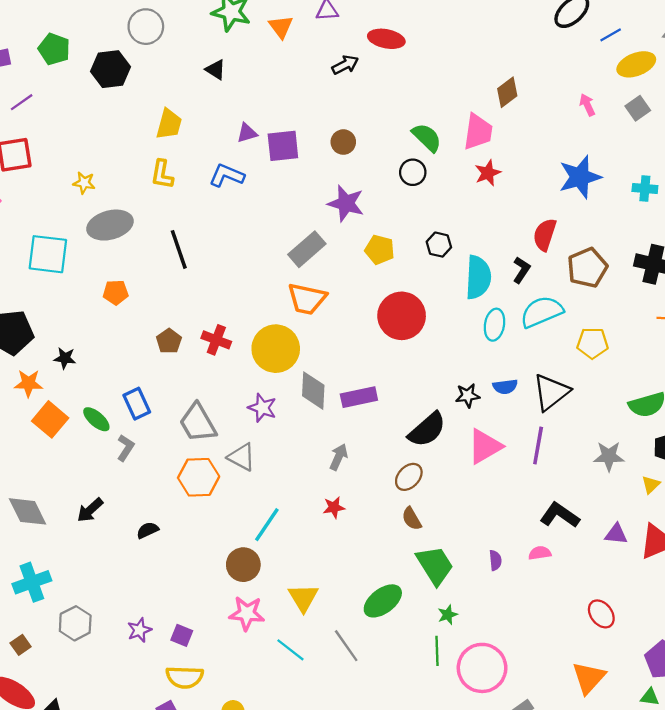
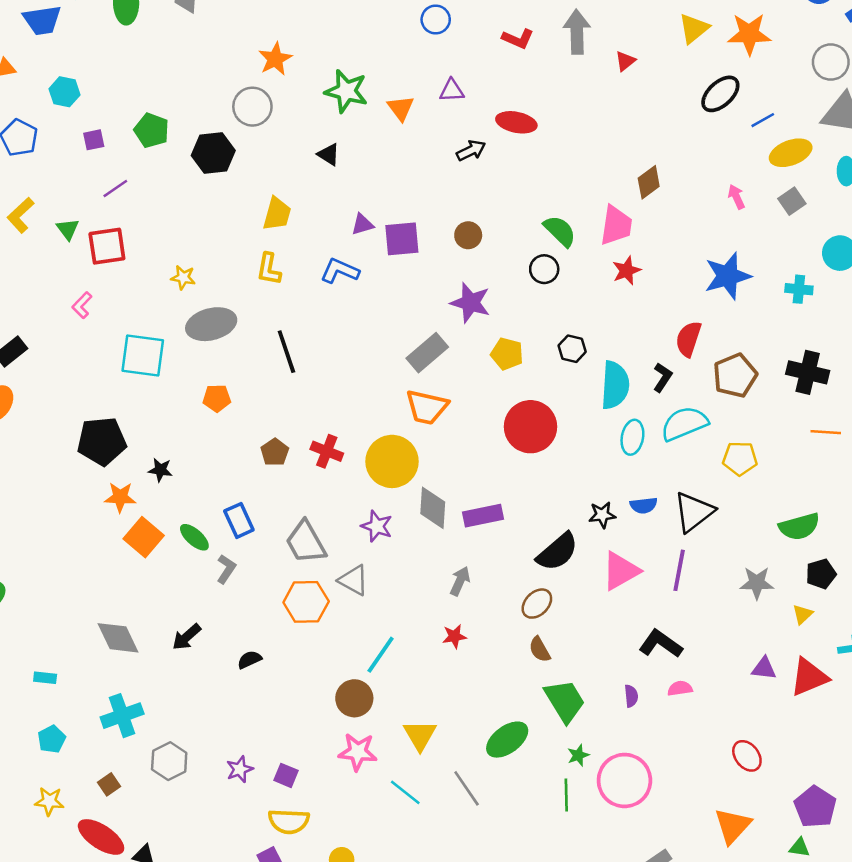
black L-shape: (560, 515) -> (661, 644), moved
pink circle: (482, 668) -> (624, 780), moved

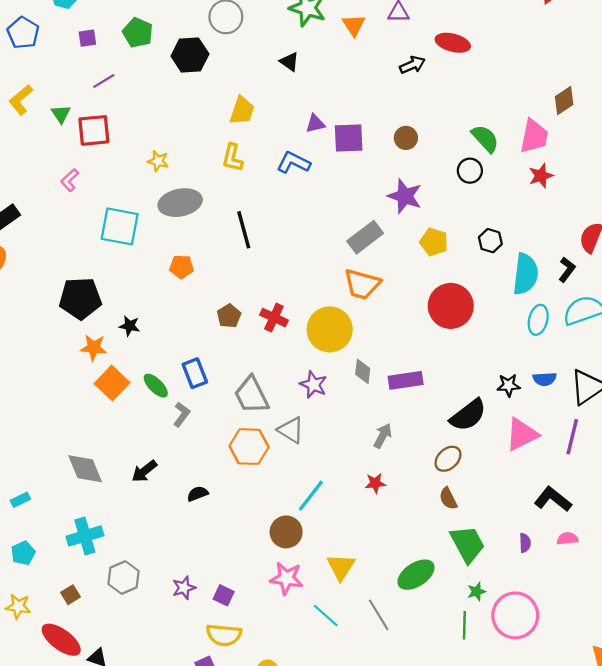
gray diamond: (433, 508) -> (363, 371), size x0.7
cyan rectangle: (45, 678) -> (20, 500), turned -36

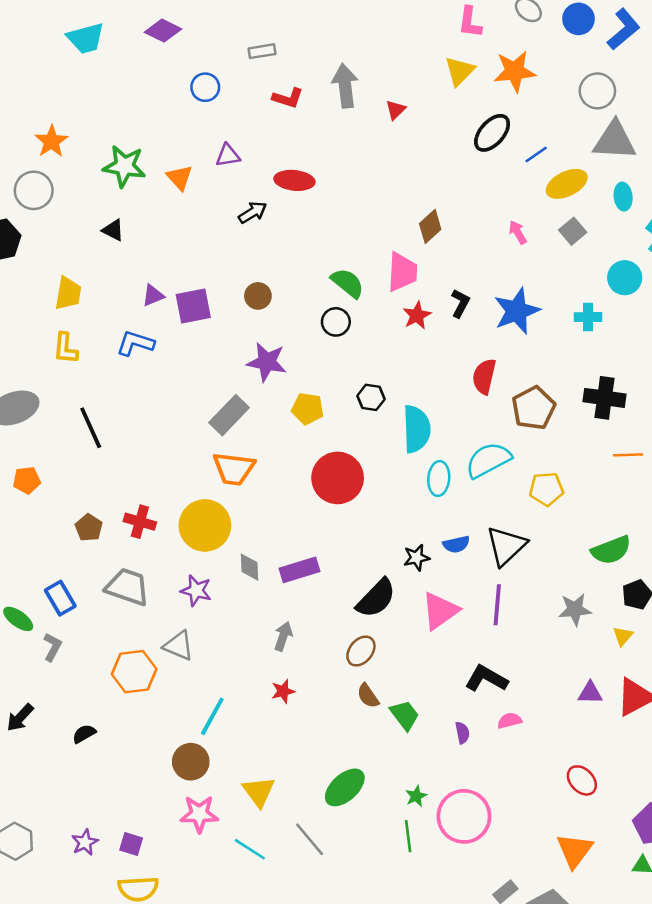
black L-shape: (567, 270) -> (460, 303), moved
gray trapezoid: (251, 395) -> (127, 587), moved, turned 144
green trapezoid: (467, 544) -> (405, 715), moved, size x0.7

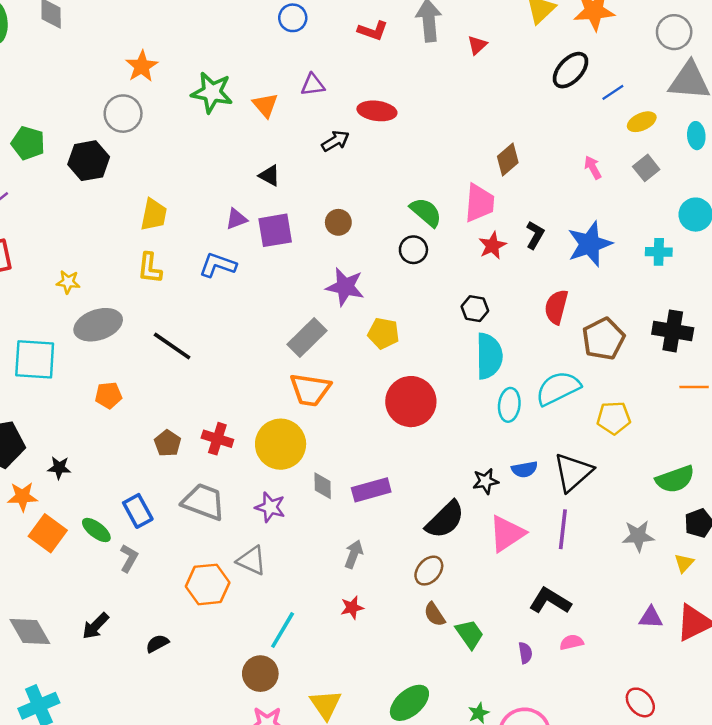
yellow ellipse: (567, 184) -> (642, 122), size x0.7
black triangle: (113, 230) -> (270, 176), moved
black hexagon: (371, 397) -> (475, 309), moved
black line: (91, 428) -> (172, 346), turned -33

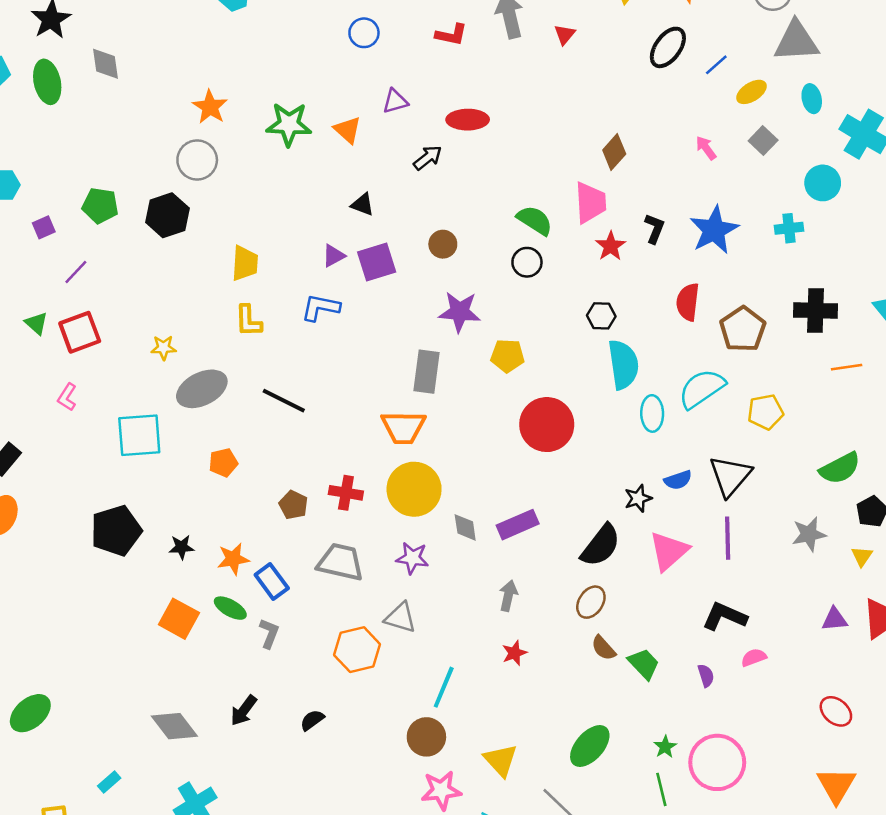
gray rectangle: (307, 337) -> (426, 372), turned -30
orange trapezoid: (310, 390) -> (403, 427), moved
orange star: (23, 497) -> (233, 559), moved

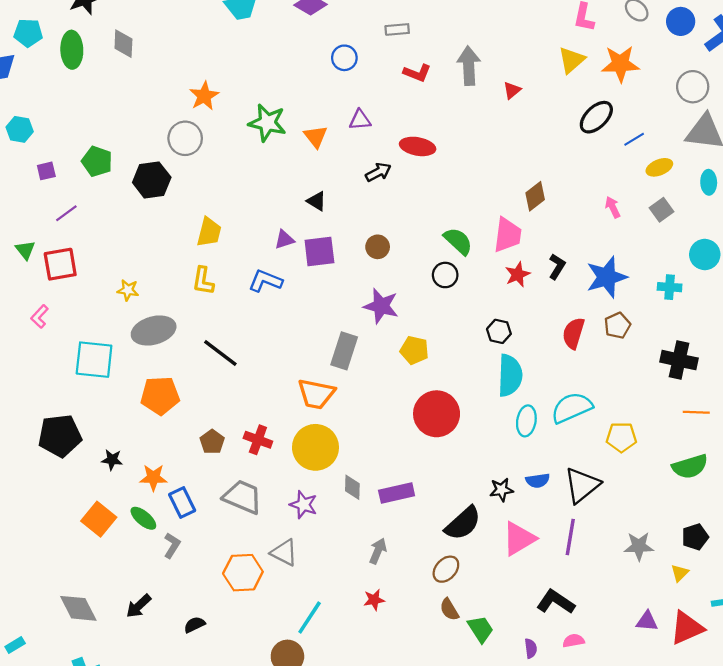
brown pentagon: (743, 329) -> (617, 326), moved, size x0.7
orange pentagon: (223, 463) -> (160, 395), size x1.6
green semicircle: (840, 468) -> (690, 467), moved

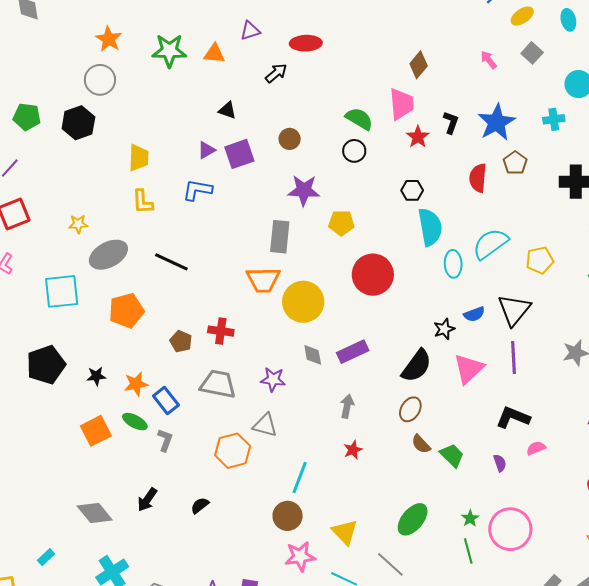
orange triangle: (316, 136) -> (214, 54), turned -35
yellow circle: (315, 447) -> (303, 302), moved
orange square: (99, 519) -> (96, 431), turned 36

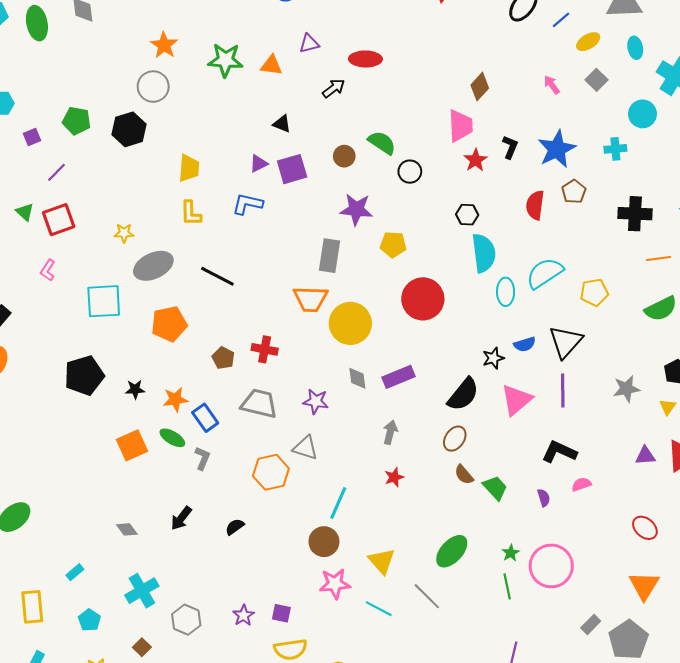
green semicircle: (359, 119) -> (382, 143), moved
gray diamond: (95, 513) -> (127, 529), size x0.6

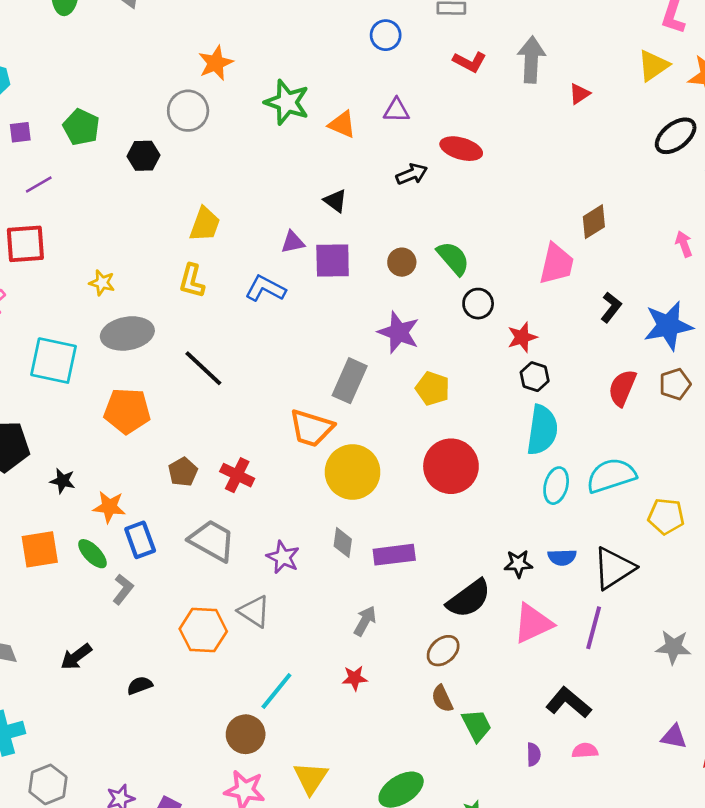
black hexagon: (129, 129) -> (143, 156), size x0.7
red star: (476, 160) -> (522, 337), moved

